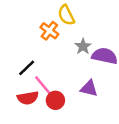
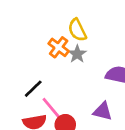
gray star: (83, 46) -> (77, 54), moved

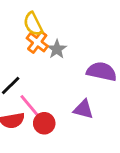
yellow semicircle: (77, 30) -> (33, 24), moved

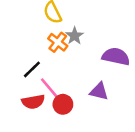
orange cross: (37, 42) -> (58, 42), moved

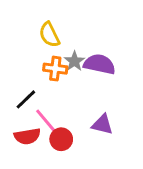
orange cross: (58, 42) -> (55, 69), turned -30
purple semicircle: (116, 56) -> (99, 64), moved

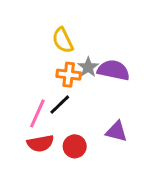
black line: (26, 99) -> (60, 105), moved
pink line: (46, 122) -> (37, 113), moved, turned 64

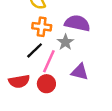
gray star: (88, 67) -> (65, 42), moved
pink line: (37, 113) -> (49, 61), moved

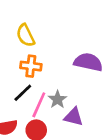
purple semicircle: (77, 23) -> (88, 62), moved
gray star: (65, 42) -> (58, 99), moved

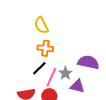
purple semicircle: (88, 62) -> (88, 62), moved

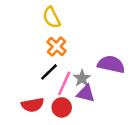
orange cross: (45, 48) -> (57, 47), turned 35
purple triangle: (77, 86) -> (86, 93), moved

